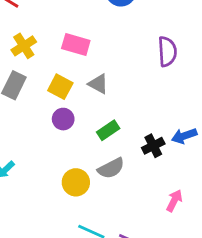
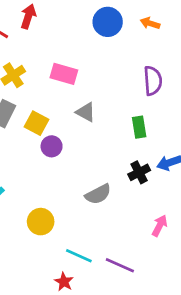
yellow square: (60, 87) -> (36, 123), moved
green rectangle: (108, 130) -> (139, 127), moved, turned -65
yellow circle: (76, 182) -> (41, 222), moved

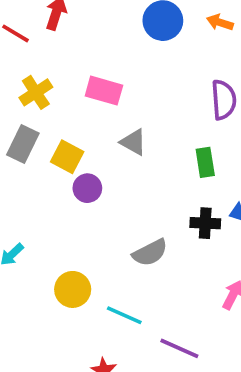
black cross: (139, 172) -> (205, 223), turned 30
cyan line: (79, 256) -> (124, 315), moved

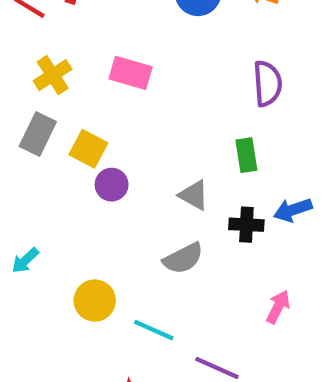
gray triangle: (133, 142) -> (194, 195), moved

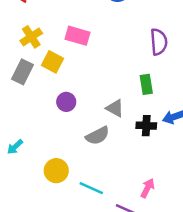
yellow square: (88, 149) -> (52, 62), moved
gray semicircle: (183, 258) -> (97, 136), moved
pink arrow: (278, 307) -> (147, 188), moved

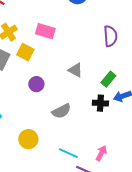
green rectangle: (146, 84) -> (108, 79), moved, turned 49
gray triangle: (115, 108) -> (75, 70), moved
cyan line: (91, 188) -> (68, 153), moved

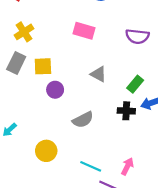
pink rectangle: (45, 31) -> (84, 31), moved
purple semicircle: (110, 36) -> (137, 36), turned 100
yellow square: (25, 52) -> (43, 66), moved, turned -30

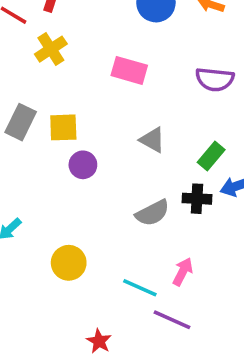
yellow cross: (24, 32) -> (51, 49), moved
gray semicircle: (83, 120) -> (152, 213), moved
pink arrow: (127, 166) -> (183, 272), moved

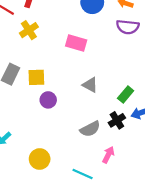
purple semicircle: (215, 79) -> (128, 27), moved
black cross: (197, 199) -> (117, 120), turned -35
pink arrow: (183, 272) -> (108, 155), moved

